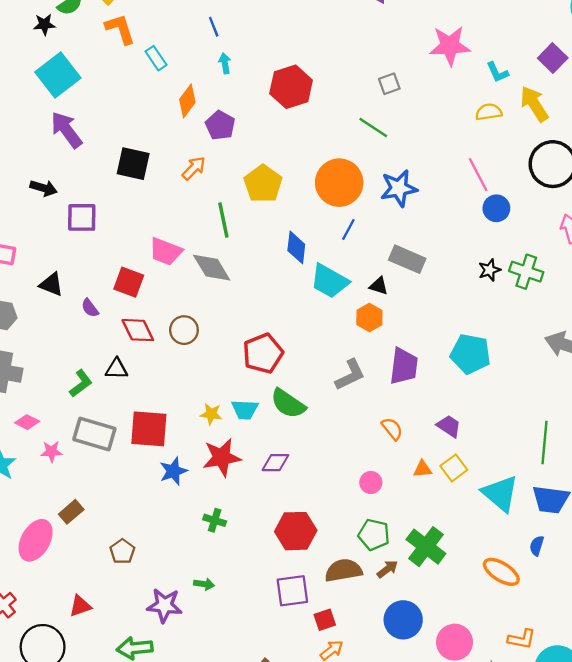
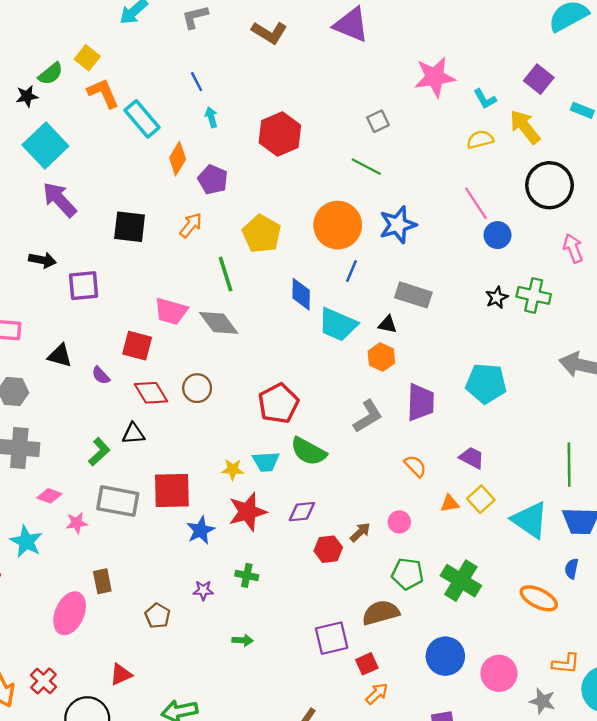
cyan rectangle: (156, 58) -> (142, 119), size x1.5
brown rectangle: (71, 512) -> (102, 581), turned -55
red hexagon: (296, 531) -> (328, 549), moved, size x0.7
brown arrow: (387, 569) -> (360, 532), moved
purple star: (164, 605) -> (203, 590), moved, size x0.6

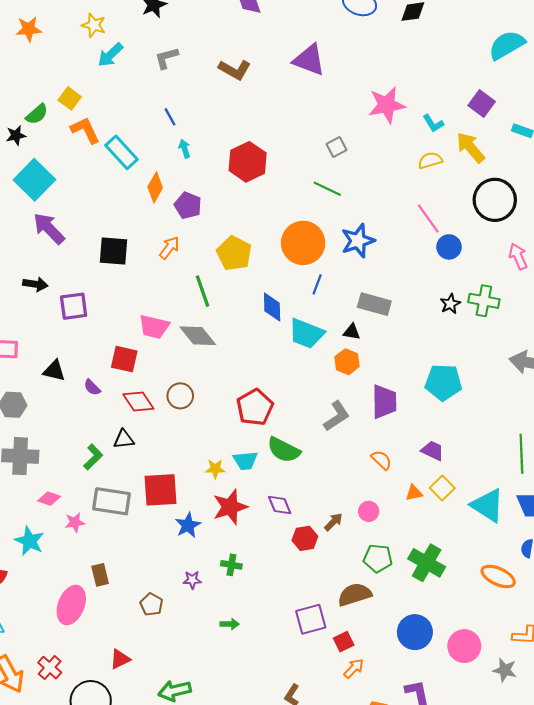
purple diamond: (302, 512) -> (280, 505), turned 75

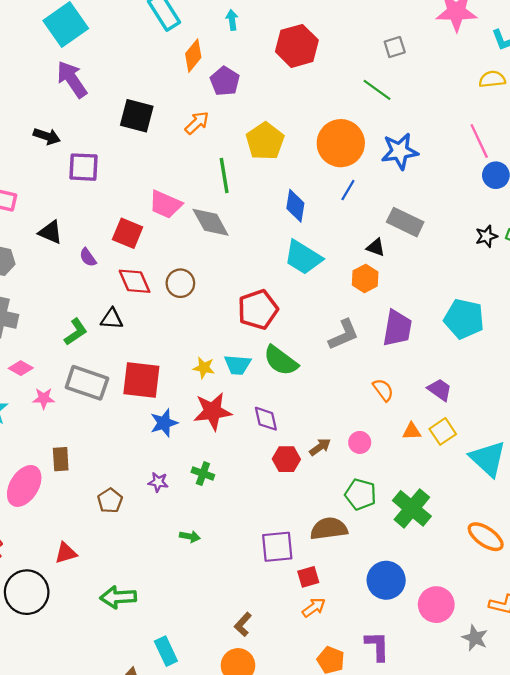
cyan trapezoid: (306, 333) -> (303, 257), moved

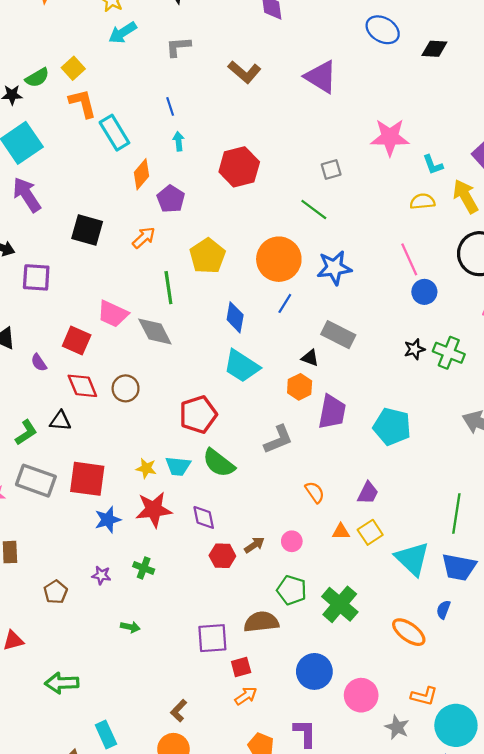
purple trapezoid: (397, 328) -> (332, 412), moved
purple trapezoid: (440, 390) -> (368, 493), turned 80

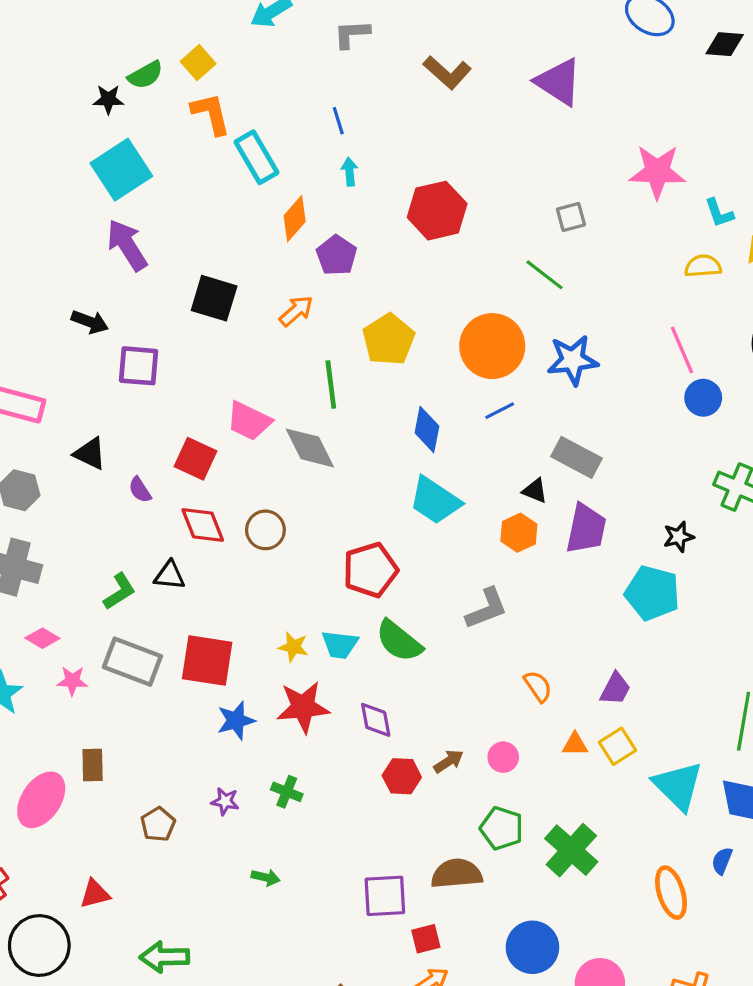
blue line: (285, 303) -> (500, 411), turned 30
black star: (414, 349) -> (679, 537), moved
purple trapezoid: (332, 412) -> (586, 529), moved
orange ellipse: (409, 632) -> (671, 893), turned 36

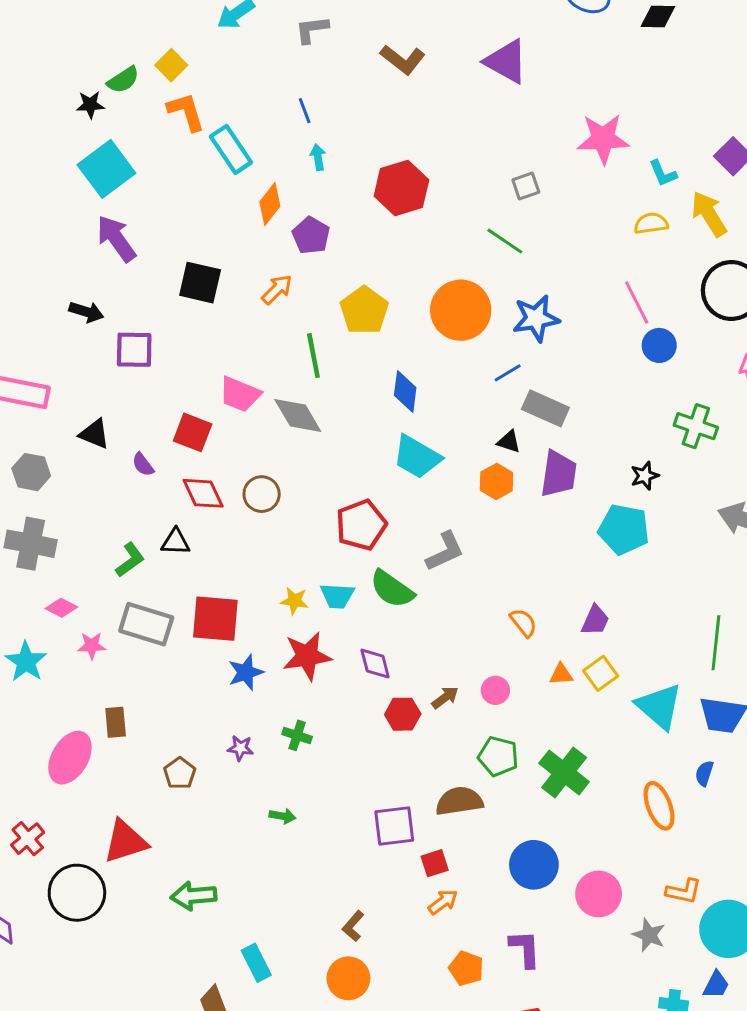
blue line: (500, 411) -> (508, 373), moved
gray L-shape: (487, 609) -> (445, 551), moved
red triangle: (95, 894) -> (125, 841), size x1.6

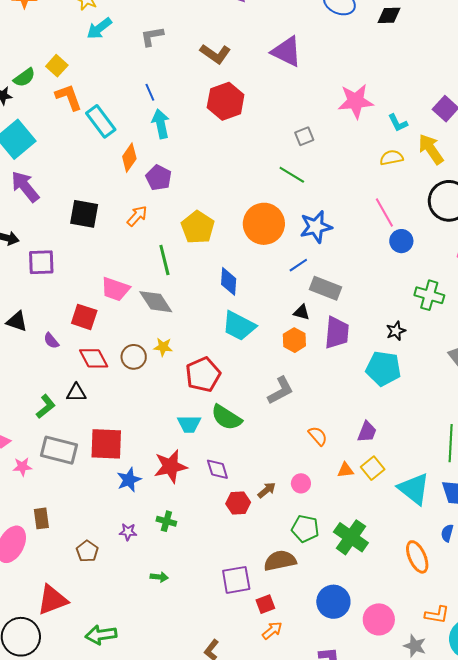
cyan arrow: (318, 157) -> (161, 124), size x1.6
red hexagon: (401, 188) -> (226, 101), moved
gray L-shape: (445, 551) -> (280, 391), moved
yellow star: (294, 601) -> (163, 347), moved

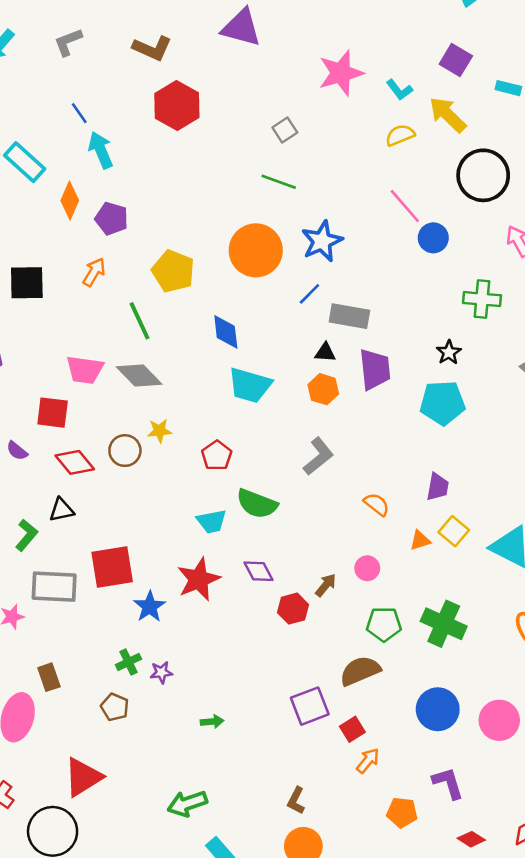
red pentagon: (203, 375) -> (217, 456), size x0.7
green cross: (166, 521) -> (128, 662), moved, turned -30
green arrow: (101, 635) -> (187, 804), moved

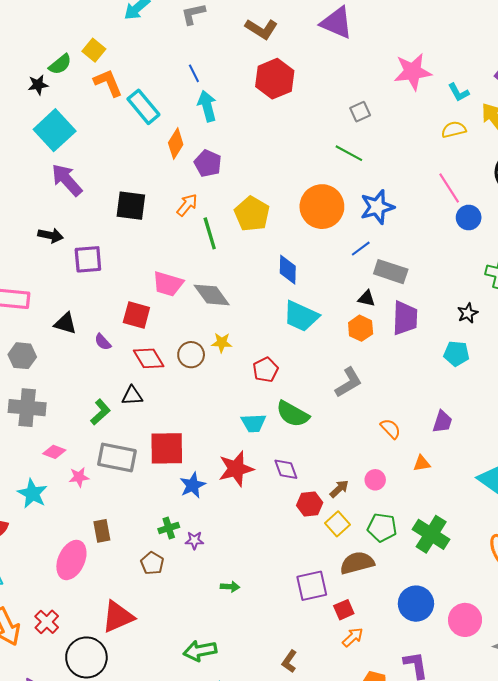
green line: (139, 321) -> (210, 233), moved
cyan pentagon: (442, 403) -> (456, 354), size x0.7
yellow square: (454, 531) -> (338, 524), moved

